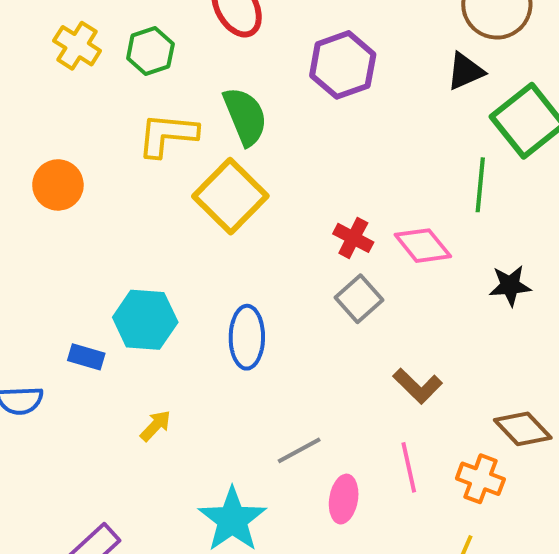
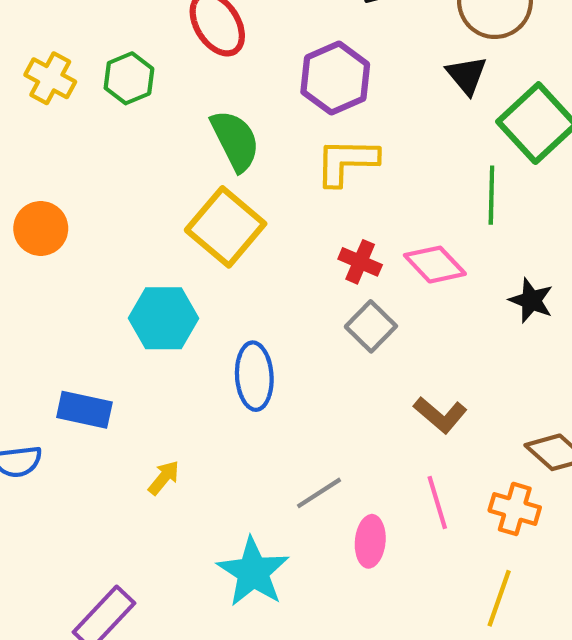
black triangle: (465, 71) -> (467, 75), turned -42
yellow L-shape: (167, 135) -> (347, 162), moved
black star: (510, 286) -> (531, 300), turned 30
cyan hexagon: (145, 320) -> (163, 318), moved
blue rectangle: (86, 357) -> (84, 410), size x1.4

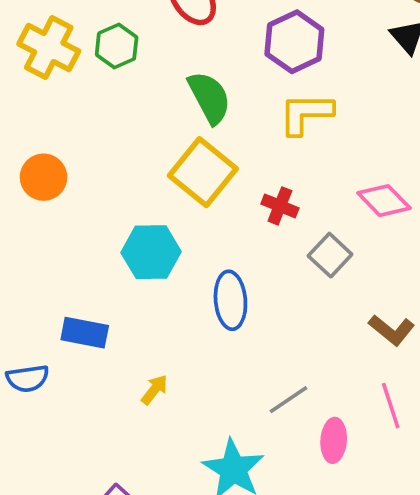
yellow cross: (50, 78) -> (49, 48), size x1.4
red cross: (360, 262) -> (280, 206), moved

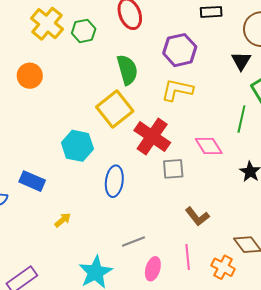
orange circle: (44, 177) -> (30, 76), moved
red cross: (280, 206) -> (152, 136), size x1.8
gray square: (330, 255) -> (173, 169), turned 30

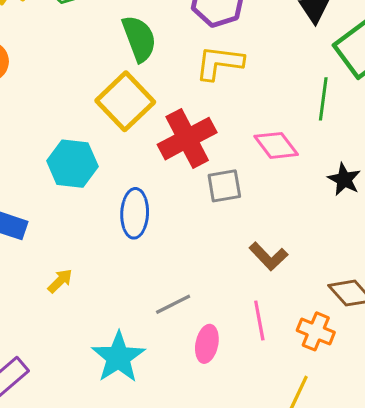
red cross: (152, 136) -> (187, 139), turned 33

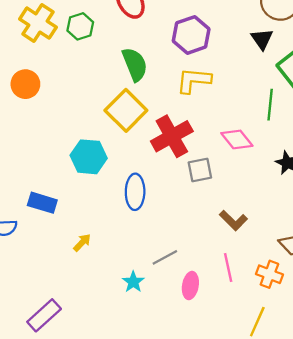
cyan star: (118, 357) -> (133, 282), moved, size x0.6

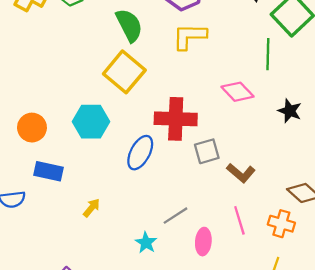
orange circle: (25, 84) -> (32, 128), moved
red cross: (172, 136) -> (176, 119), moved, turned 36
gray square: (200, 170) -> (207, 151), moved
blue ellipse: (135, 192) -> (140, 153), turned 32

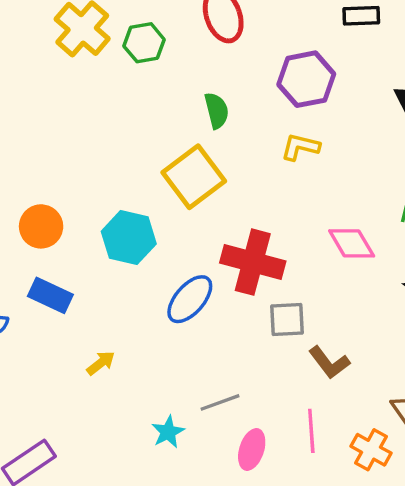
green semicircle: (129, 25) -> (217, 111), size x0.7
yellow L-shape: (189, 36) -> (300, 147), size x0.7

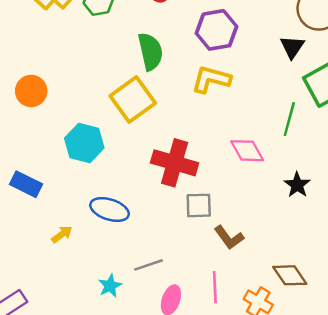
green semicircle: (217, 111) -> (150, 51), size x1.4
yellow L-shape: (300, 147) -> (211, 79), size x1.4
orange circle: (41, 226) -> (31, 91), moved
blue ellipse: (190, 299) -> (110, 209), moved, turned 66

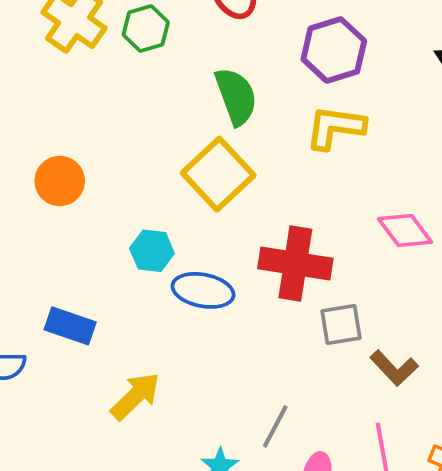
cyan hexagon: (84, 143) -> (152, 251), size x0.7
blue ellipse: (110, 209) -> (203, 290), moved
yellow arrow: (62, 234) -> (135, 396), size x1.6
gray line: (148, 265) -> (275, 426), turned -36

